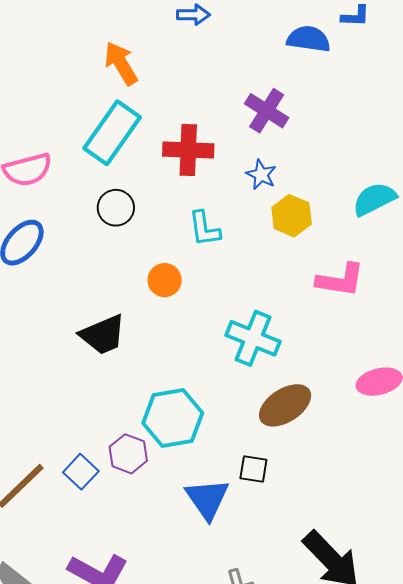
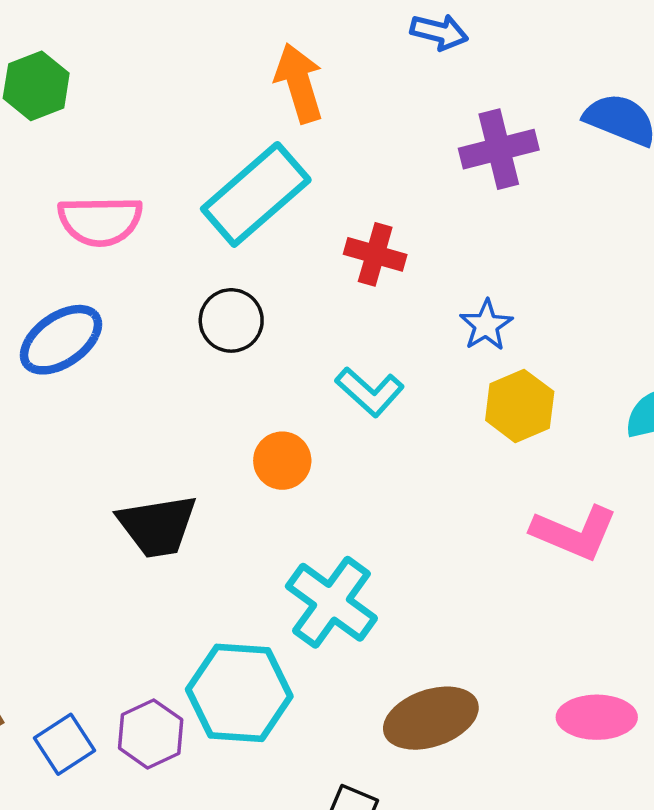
purple cross: (267, 111) -> (499, 149), moved, turned 30
red cross: (188, 150) -> (375, 254), size x0.7
cyan L-shape: (204, 229) -> (370, 392), turned -54
cyan cross: (253, 338) -> (331, 602), moved

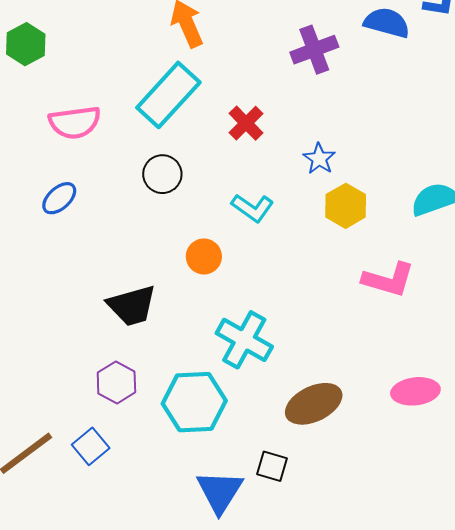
red cross: (375, 254) -> (246, 123), turned 36
blue ellipse: (61, 340) -> (59, 198), size x0.7
purple hexagon: (151, 734) -> (116, 382), moved

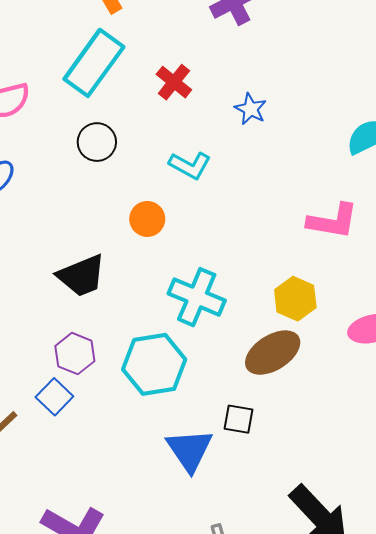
yellow hexagon: (346, 206) -> (295, 299), moved
blue square: (91, 446) -> (54, 397), moved

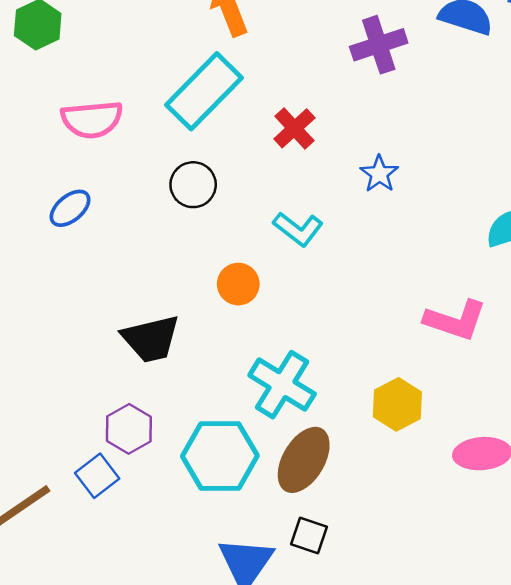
brown ellipse: (273, 353) -> (304, 460), moved, turned -36

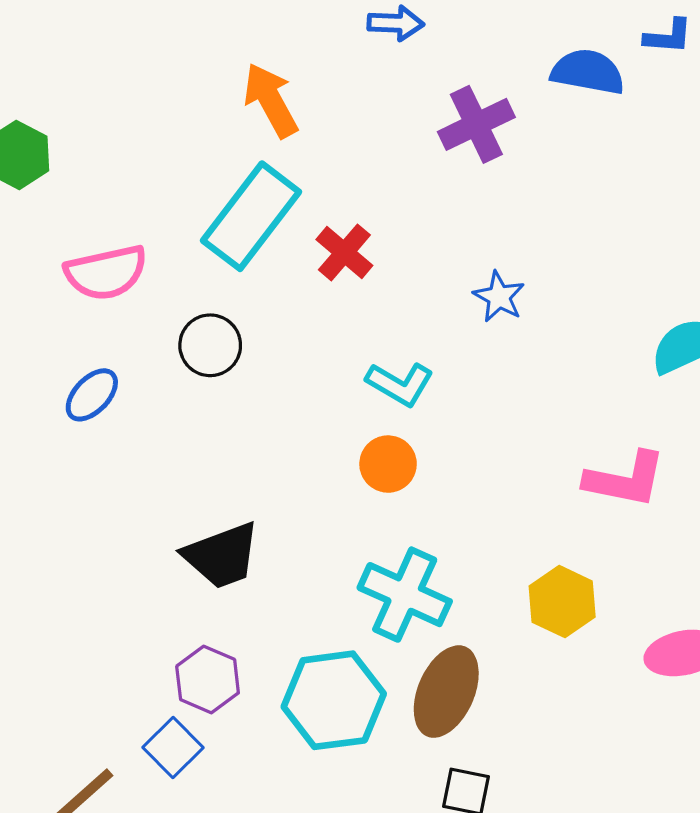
red cross: (294, 128) -> (344, 252), moved
black circle: (193, 185) -> (210, 345), moved
orange circle: (238, 284) -> (388, 464), moved

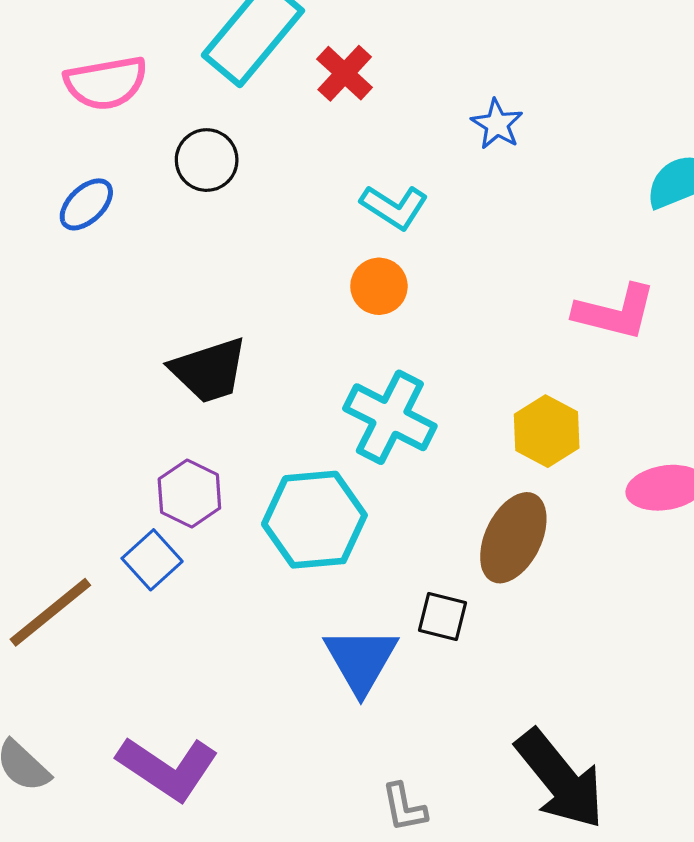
brown ellipse: (446, 692) -> (513, 538), moved

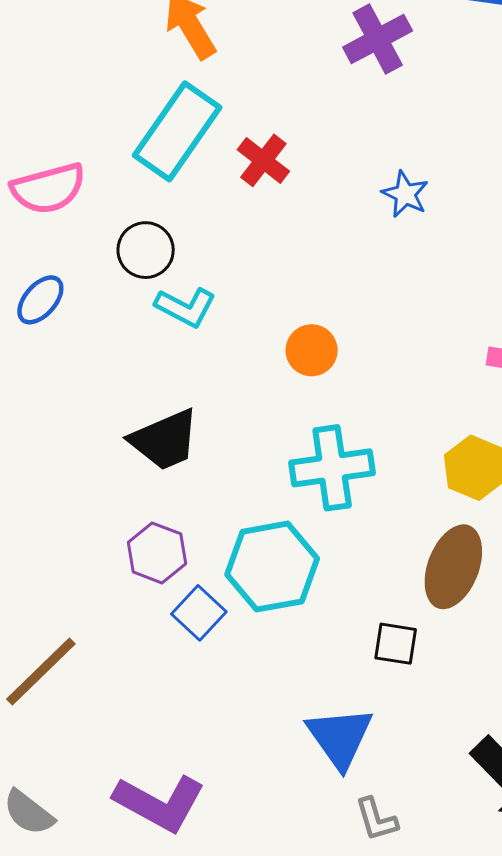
cyan L-shape: (394, 207) -> (186, 307), moved
cyan cross: (390, 417) -> (332, 468), turned -30
blue square: (152, 560) -> (199, 613), moved
blue triangle: (361, 660) -> (340, 737), moved

